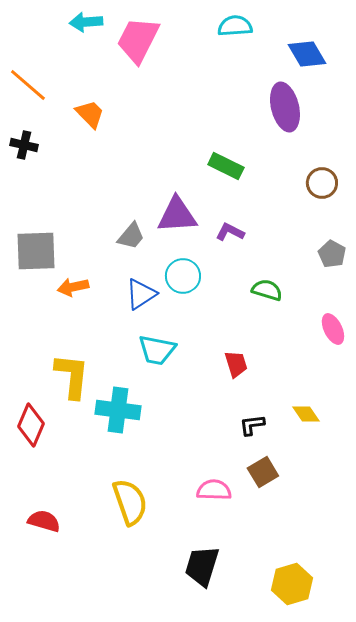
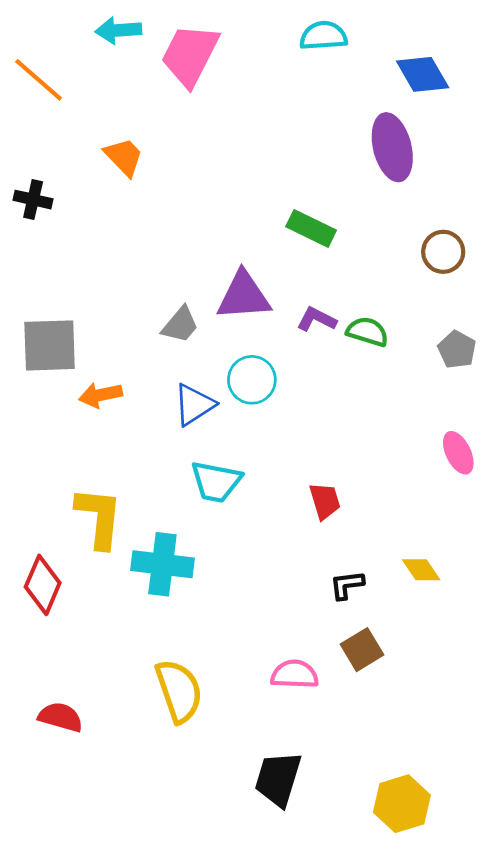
orange line: (28, 85) -> (39, 80), moved
green semicircle: (267, 290) -> (367, 332), moved

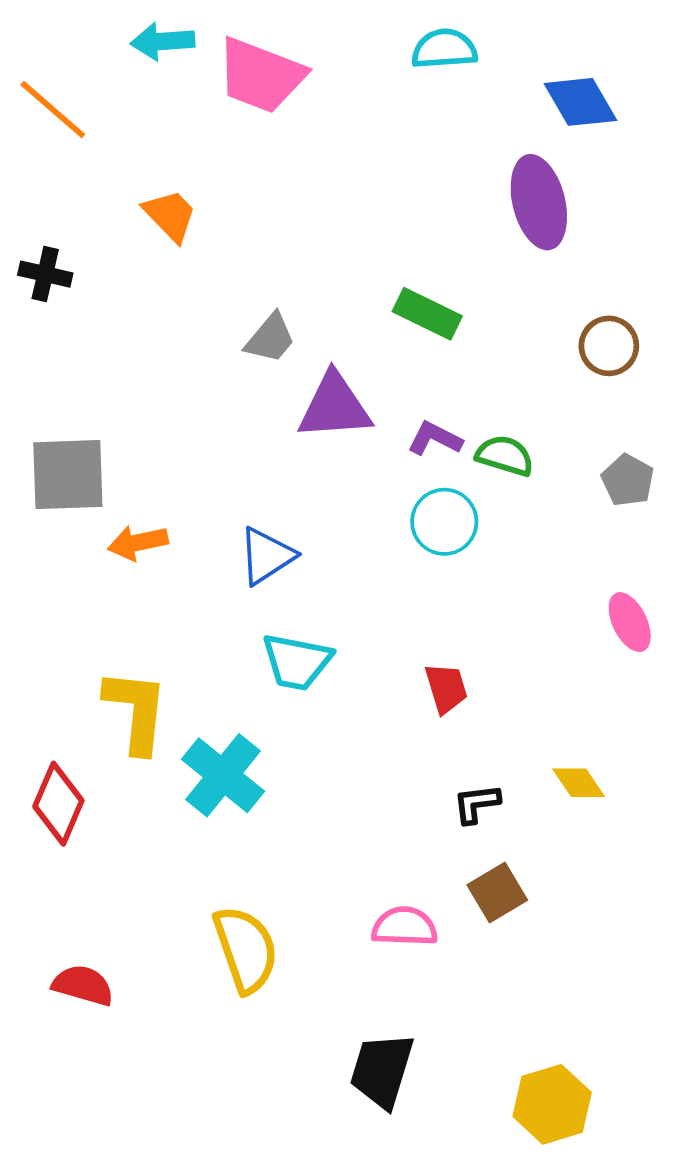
pink trapezoid: (190, 55) -> (261, 75), turned -96
gray trapezoid: (180, 325) -> (270, 338), moved
cyan circle: (252, 380) -> (444, 522), moved
cyan cross: (162, 564) -> (223, 775), turned 32

